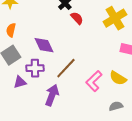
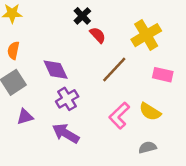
purple cross: (35, 68) -> (67, 99), moved, turned -30
brown line: (66, 68) -> (114, 70), moved
purple arrow: (52, 95) -> (66, 133), turned -80

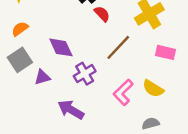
orange semicircle: (13, 50) -> (20, 29), turned 42
purple cross: (67, 99) -> (85, 74), moved
purple triangle: (25, 117) -> (42, 77), moved

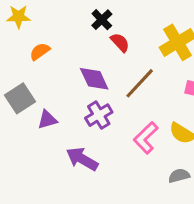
orange semicircle: (20, 29) -> (40, 51), moved
purple diamond: (61, 47) -> (94, 79), moved

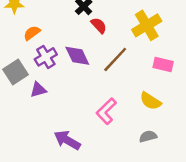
purple cross: (99, 115) -> (46, 57), moved
pink L-shape: (146, 138) -> (106, 111), moved
purple arrow: (82, 159) -> (67, 140), moved

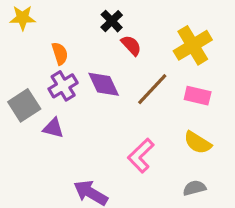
orange semicircle: (32, 33) -> (60, 53), moved, turned 108
pink rectangle: (163, 64) -> (198, 96), moved
purple triangle: (38, 90) -> (53, 128), turned 30

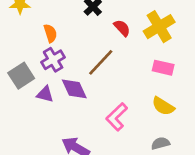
red semicircle: (131, 45) -> (122, 28), moved
purple diamond: (104, 84) -> (74, 89), moved
brown line: (152, 89) -> (101, 62), moved

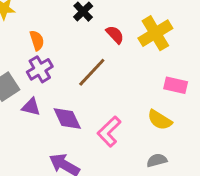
pink rectangle: (163, 68) -> (176, 85), moved
purple diamond: (74, 89) -> (67, 118), moved

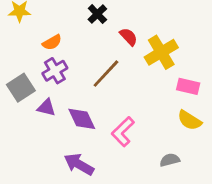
yellow cross: (155, 33) -> (161, 52), moved
orange semicircle: (37, 40) -> (52, 42), turned 78
yellow semicircle: (160, 120) -> (190, 120), moved

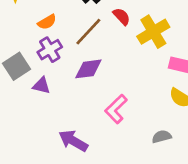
brown line: (106, 74) -> (88, 32), moved
purple diamond: (82, 119) -> (88, 69), moved, turned -72

